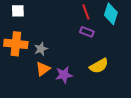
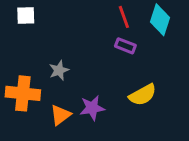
orange cross: (16, 44) -> (23, 93), moved
orange triangle: (43, 69) -> (60, 115), moved

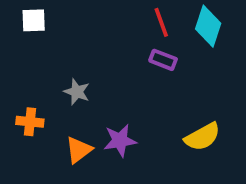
gray star: (59, 70) -> (77, 92), turned -30
orange cross: (23, 93) -> (30, 122), size x0.6
yellow semicircle: (143, 95) -> (202, 137), moved

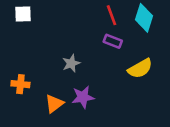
gray star: (77, 92) -> (71, 63), moved, turned 30
yellow semicircle: (202, 137) -> (140, 69), moved

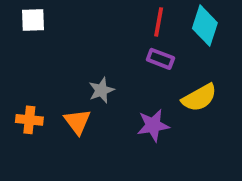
red line: (111, 15) -> (159, 22), turned 30
purple star: (83, 97) -> (153, 125), moved
orange triangle: (54, 104) -> (77, 122), moved, turned -30

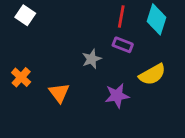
white square: (33, 20) -> (25, 15), turned 36
gray star: (101, 90) -> (92, 59), moved
orange cross: (29, 120) -> (21, 77), moved, turned 36

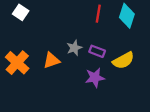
purple rectangle: (123, 45) -> (97, 51), moved
orange cross: (21, 77) -> (17, 63), size x1.5
orange triangle: (59, 93) -> (51, 60), moved, turned 48

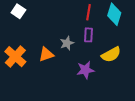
purple rectangle: (97, 51) -> (88, 35), moved, turned 72

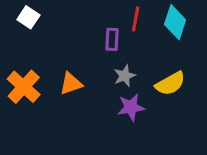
purple rectangle: (88, 35) -> (112, 39), moved
gray star: (67, 43) -> (125, 76), moved

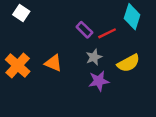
red line: (136, 19) -> (107, 33), moved, turned 54
purple rectangle: (112, 39) -> (84, 30), turned -49
orange triangle: (71, 84) -> (53, 63), turned 42

